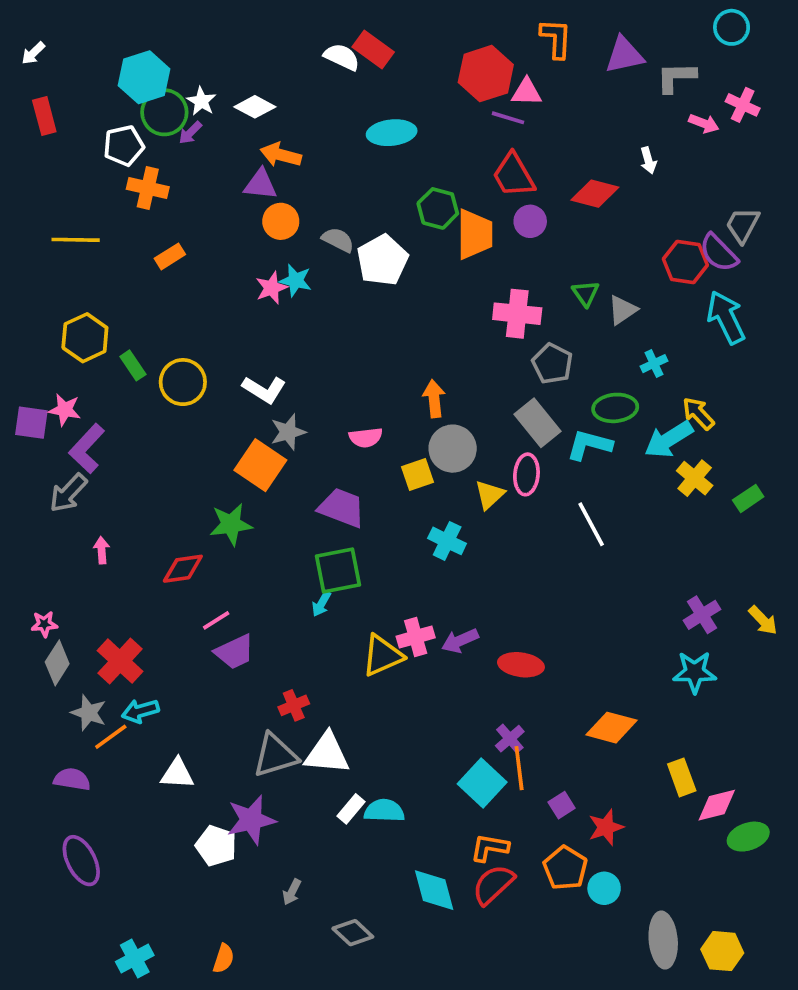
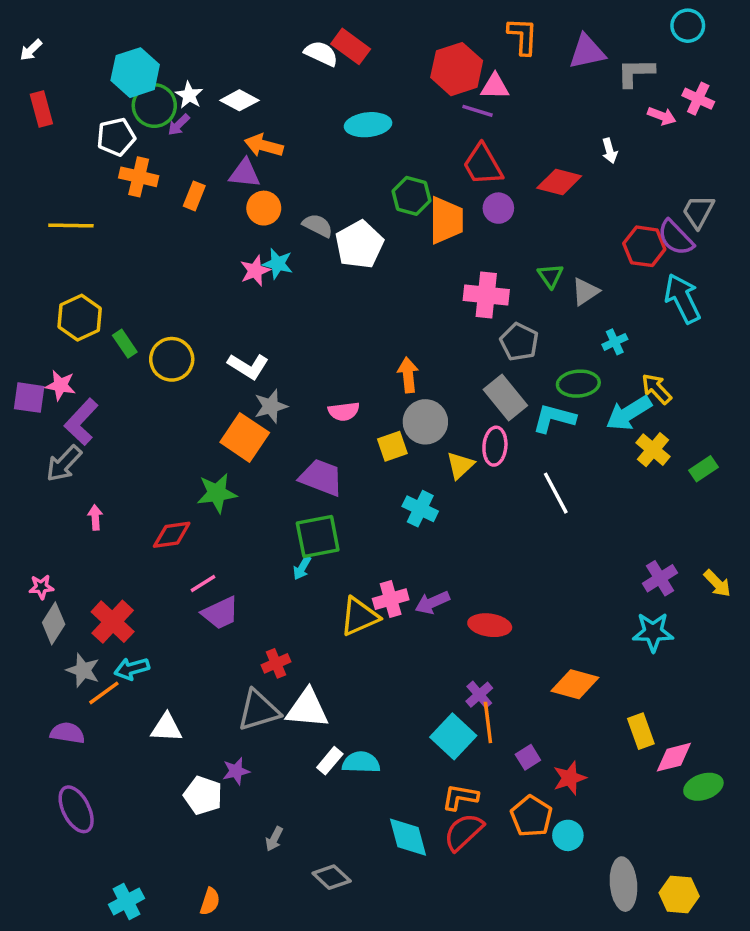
orange rectangle: (170, 256) -> (194, 196), moved, turned -36
purple star: (251, 820) -> (236, 771), size x0.6

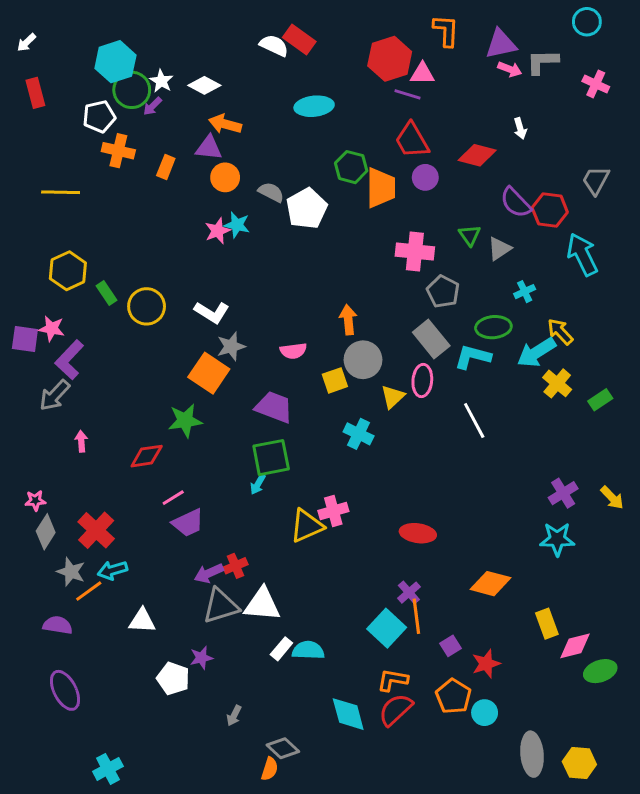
pink arrow: (662, 116) -> (510, 69), moved
purple semicircle: (676, 238) -> (516, 203), moved
purple arrow: (432, 603) -> (209, 573), moved
orange semicircle: (210, 901) -> (270, 769), moved

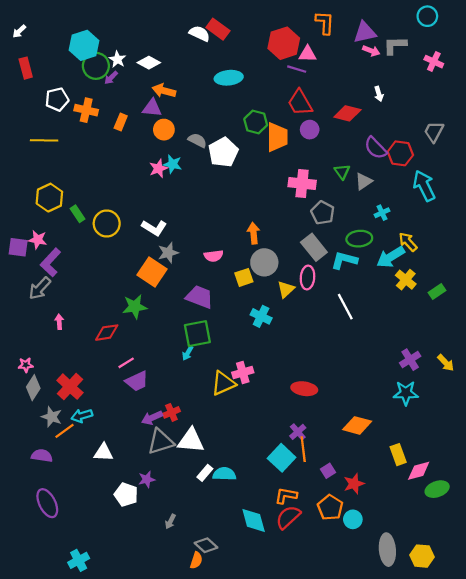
white pentagon: (99, 117) -> (57, 99), moved

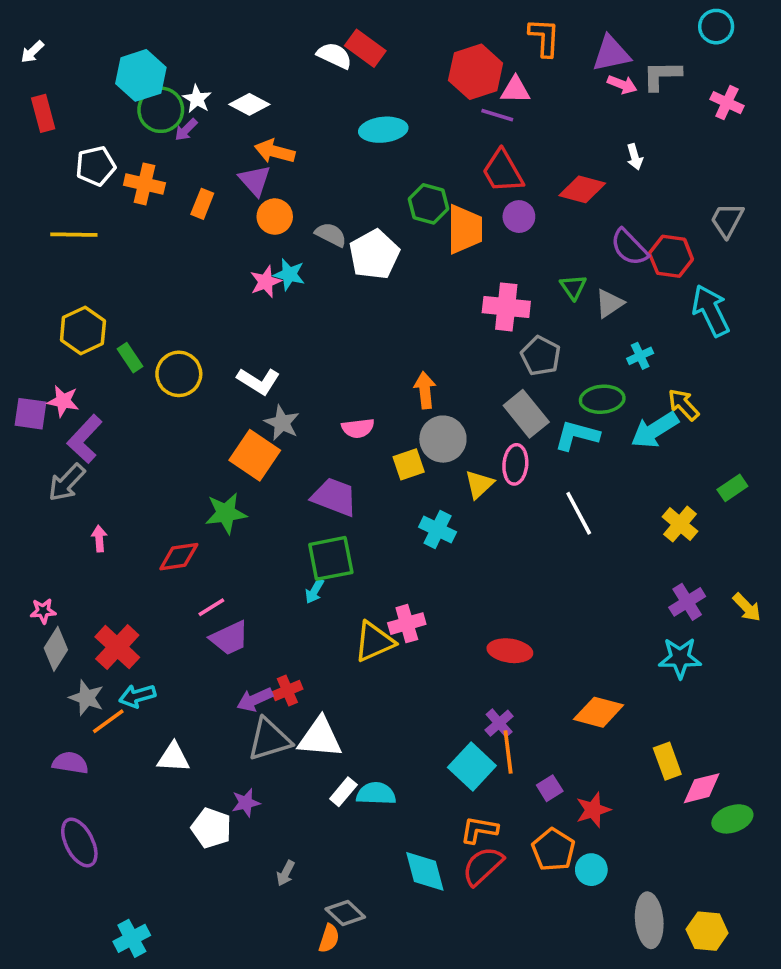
purple triangle: (152, 108) -> (255, 180), turned 42
gray star: (168, 253) -> (282, 423), turned -30
yellow cross: (406, 280) -> (680, 524), moved

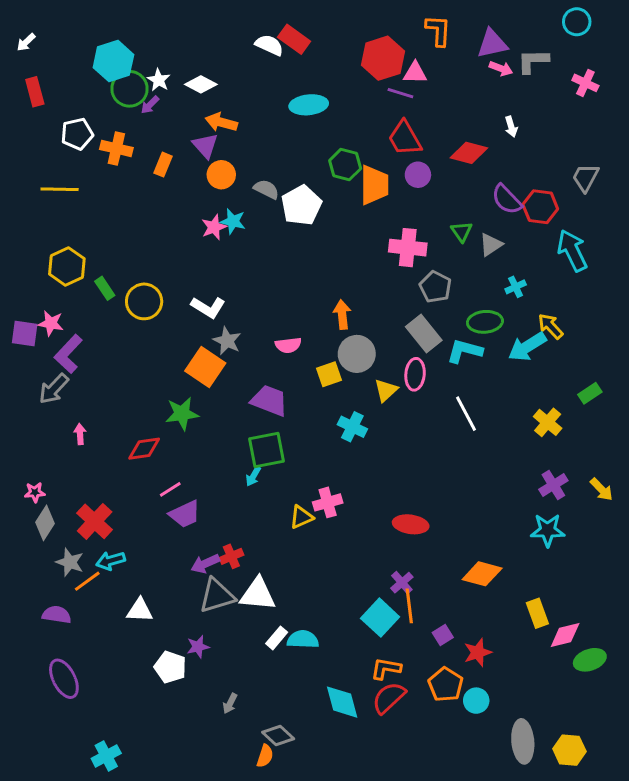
yellow triangle: (374, 642) -> (301, 517), size x0.7

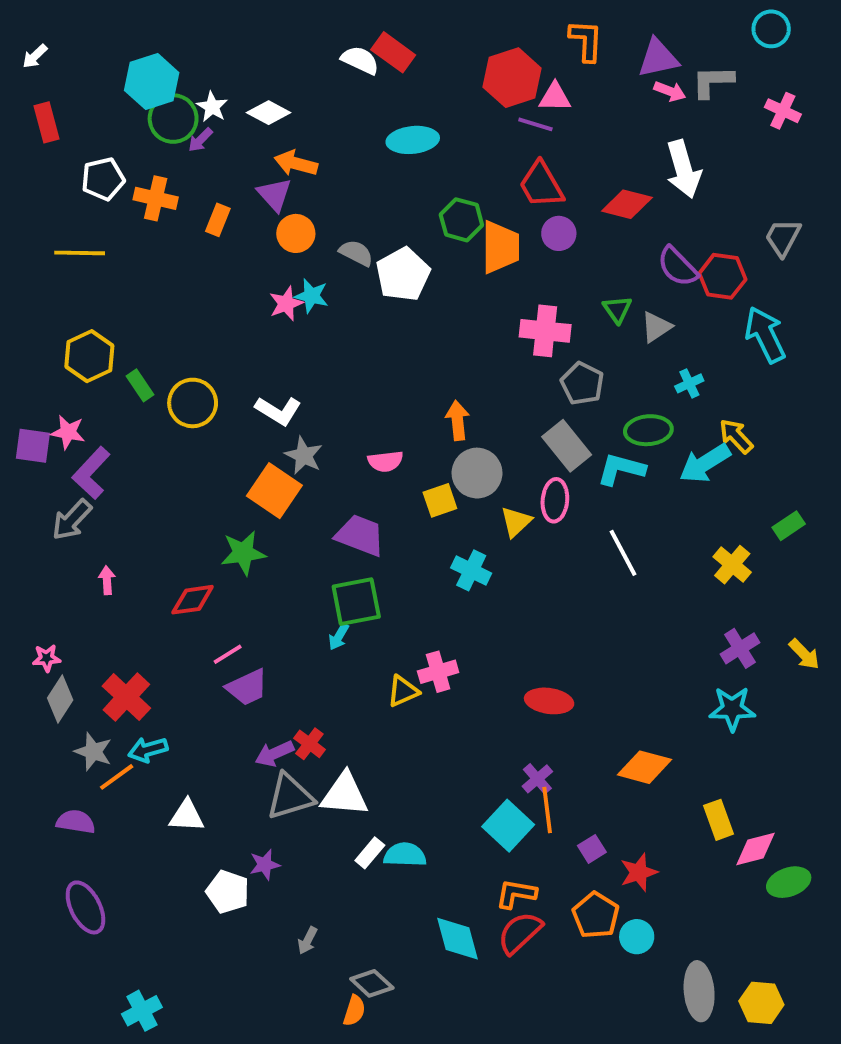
white arrow: (511, 127) -> (683, 169), size x2.0
red cross: (231, 556) -> (309, 744), turned -30

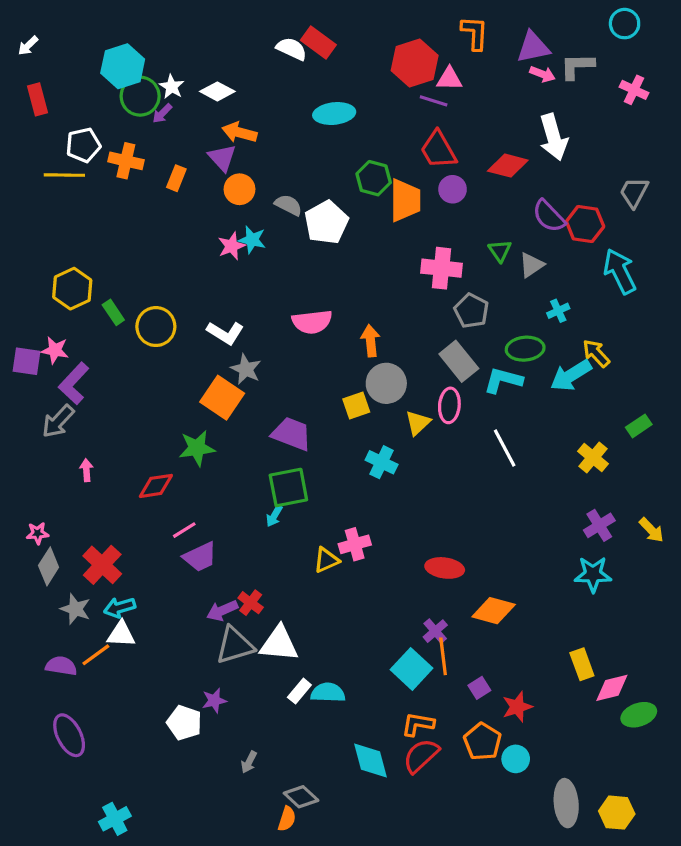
yellow line: (80, 253) -> (64, 175), moved
pink semicircle: (385, 461) -> (312, 322), moved, size x1.4
orange diamond: (645, 767) -> (494, 611), moved
orange line: (117, 777) -> (96, 655), moved
white triangle: (187, 816) -> (121, 634), moved

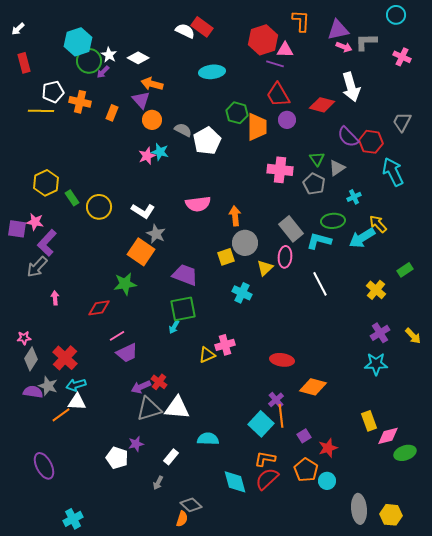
gray pentagon: (471, 311) -> (314, 184), moved
purple semicircle: (61, 666) -> (33, 392), moved
white rectangle: (299, 691) -> (171, 457), moved

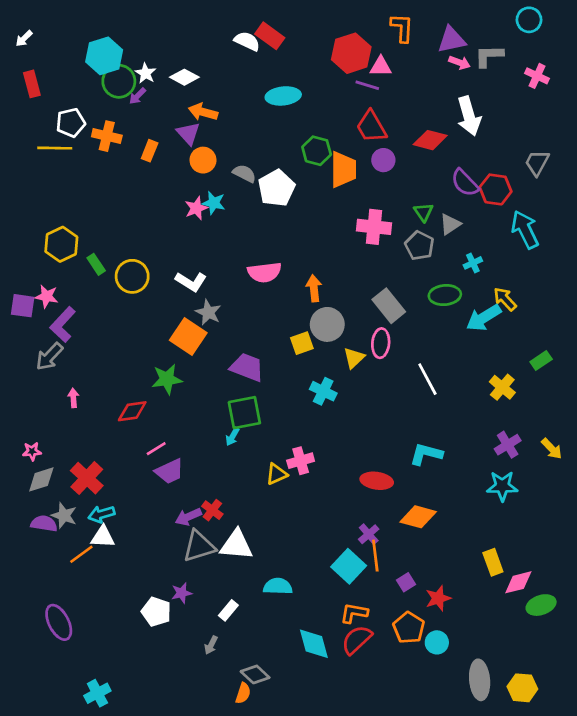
cyan L-shape: (319, 241) -> (426, 454), moved
gray diamond: (31, 359) -> (41, 479), turned 40

